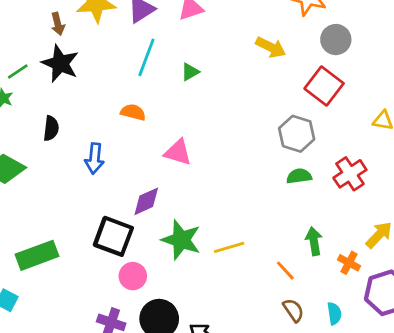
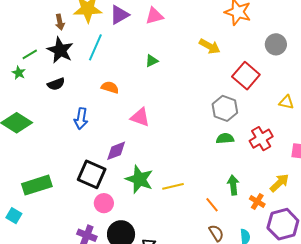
gray circle: (336, 40) -> (276, 44), moved
cyan line: (146, 57) -> (95, 47), moved
black semicircle: (51, 128) -> (56, 84), moved, turned 60

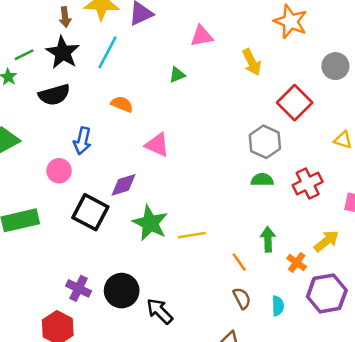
pink triangle: (154, 16) -> (202, 36), moved
yellow arrow: (210, 46) -> (252, 62), turned 30
black semicircle: (56, 84) -> (54, 95), size x1.4
pink circle: (104, 203) -> (59, 171), moved

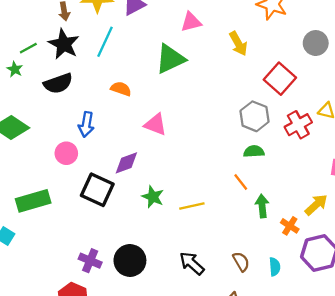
green triangle: (177, 75) -> (170, 59), size x2.0
red cross: (308, 184) -> (298, 125), moved
green star: (150, 223) -> (153, 197), size x0.7
orange line: (239, 262) -> (241, 182), moved
black arrow: (160, 311) -> (192, 263), moved

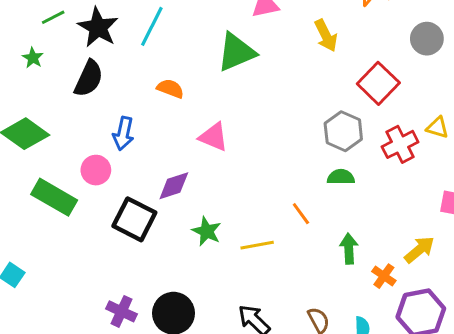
green line: (28, 48) -> (53, 17), moved
black semicircle: (58, 83) -> (89, 79), turned -48
orange line: (241, 182) -> (301, 214), moved
green rectangle: (33, 201) -> (54, 197), moved, turned 44

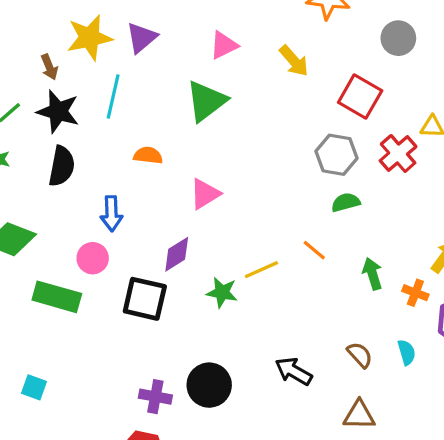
pink triangle: (214, 137) -> (205, 194), turned -40
yellow line: (257, 245) -> (261, 270), moved

